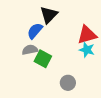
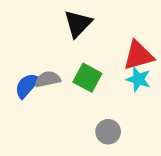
blue semicircle: (35, 31) -> (27, 86), moved
green square: (43, 59) -> (87, 78), moved

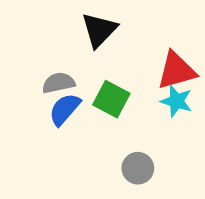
gray semicircle: (48, 79) -> (59, 83), moved
blue semicircle: (27, 86) -> (65, 109), moved

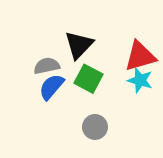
black triangle: (99, 30) -> (79, 45), moved
gray circle: (138, 168) -> (95, 127), moved

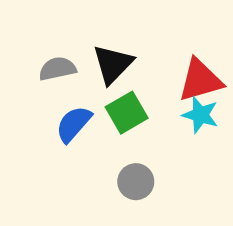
gray semicircle: (47, 66) -> (57, 69), moved
green square: (89, 79) -> (127, 113), turned 32

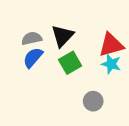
blue semicircle: (74, 124) -> (33, 58), moved
gray circle: (136, 182) -> (93, 101), moved

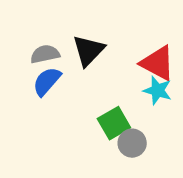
red triangle: (111, 45) -> (158, 63), turned 44
green square: (70, 63) -> (114, 123), moved

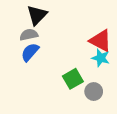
black triangle: (89, 50) -> (37, 15), moved
gray circle: (132, 143) -> (94, 92), moved

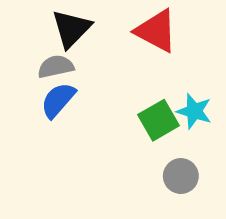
red triangle: (101, 41) -> (156, 31), moved
green square: (73, 79) -> (158, 120), moved

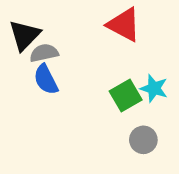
black triangle: (71, 29) -> (25, 35), moved
blue semicircle: (58, 100) -> (46, 80), turned -68

